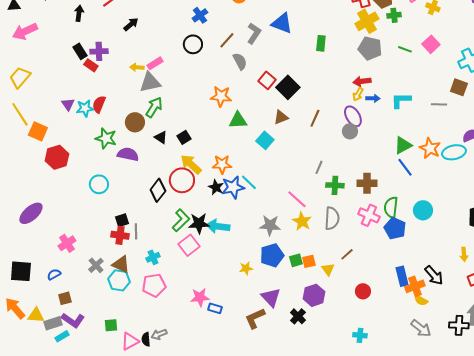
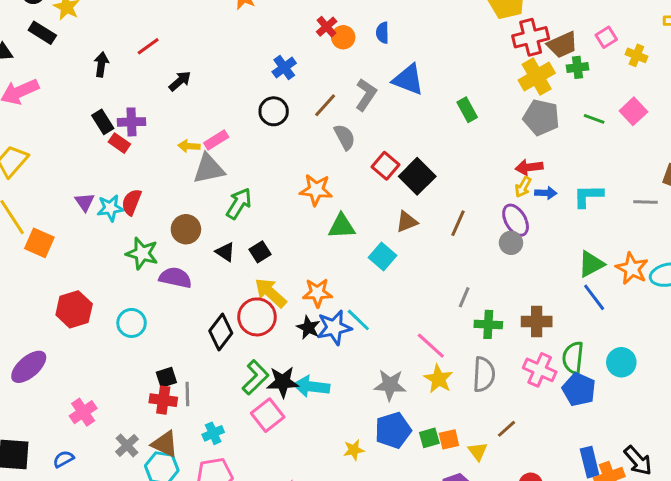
green rectangle: (321, 43) -> (467, 110), turned -35
green arrow: (154, 107) -> (239, 204), moved
red hexagon: (57, 157) -> (74, 309), moved

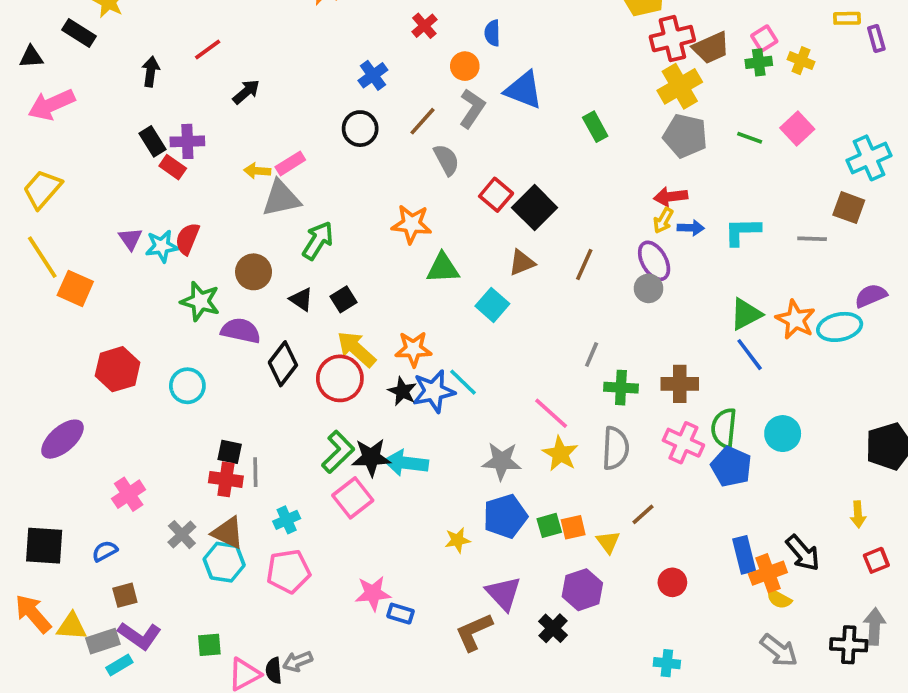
orange circle: (343, 37) -> (465, 66), moved
green cross: (577, 67) -> (759, 62), moved
black diamond: (221, 332) -> (283, 364), moved
black square: (166, 377) -> (230, 452), turned 30

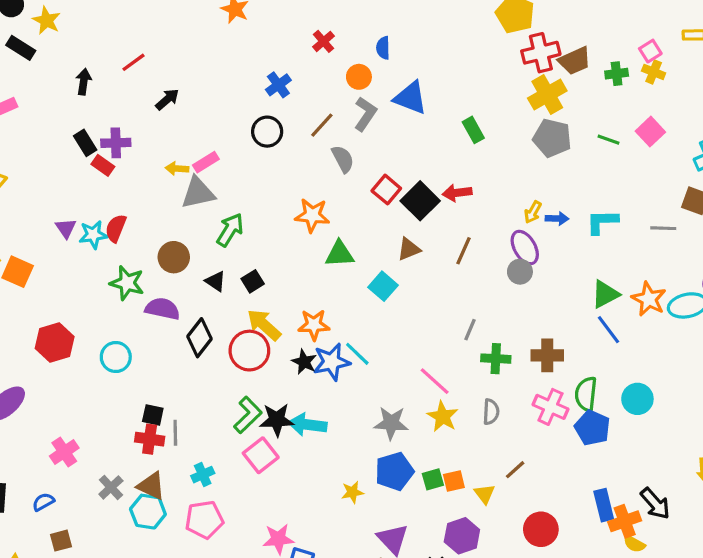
pink square: (764, 39) -> (650, 51), moved
red arrow: (671, 197) -> (457, 193), moved
gray semicircle: (615, 448) -> (491, 412), size x0.7
red circle: (672, 582) -> (541, 529), size x1.4

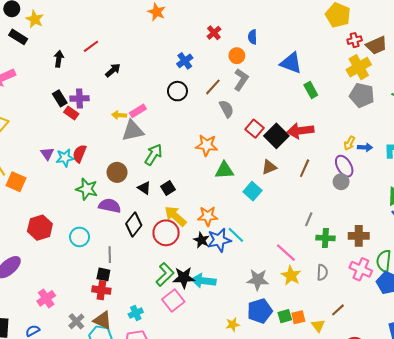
red cross: (541, 53) -> (355, 40), size x0.6
blue triangle: (410, 98) -> (291, 63), moved
red arrow: (457, 193) -> (300, 131), size x1.4
gray line: (175, 433) -> (110, 255), moved

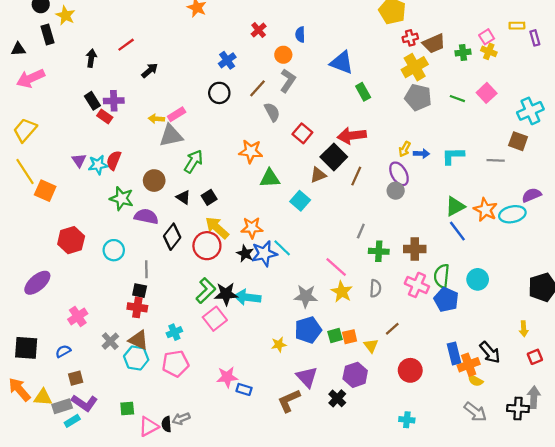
black rectangle: (18, 37) -> (47, 35), turned 42
black square: (276, 136) -> (334, 157), moved

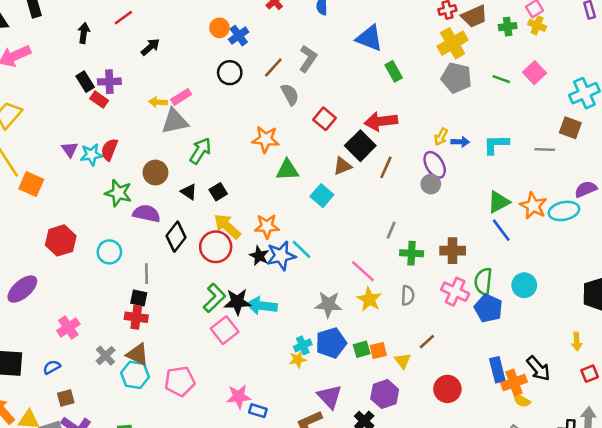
orange circle: (283, 55) -> (219, 28), moved
cyan cross: (174, 332) -> (303, 345), moved

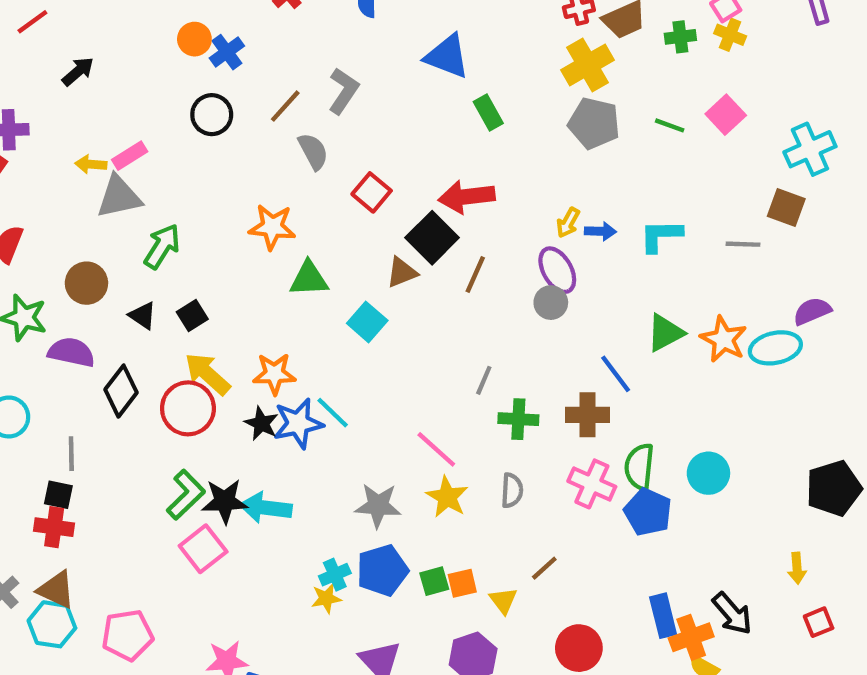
blue line: (501, 230) -> (616, 374), moved

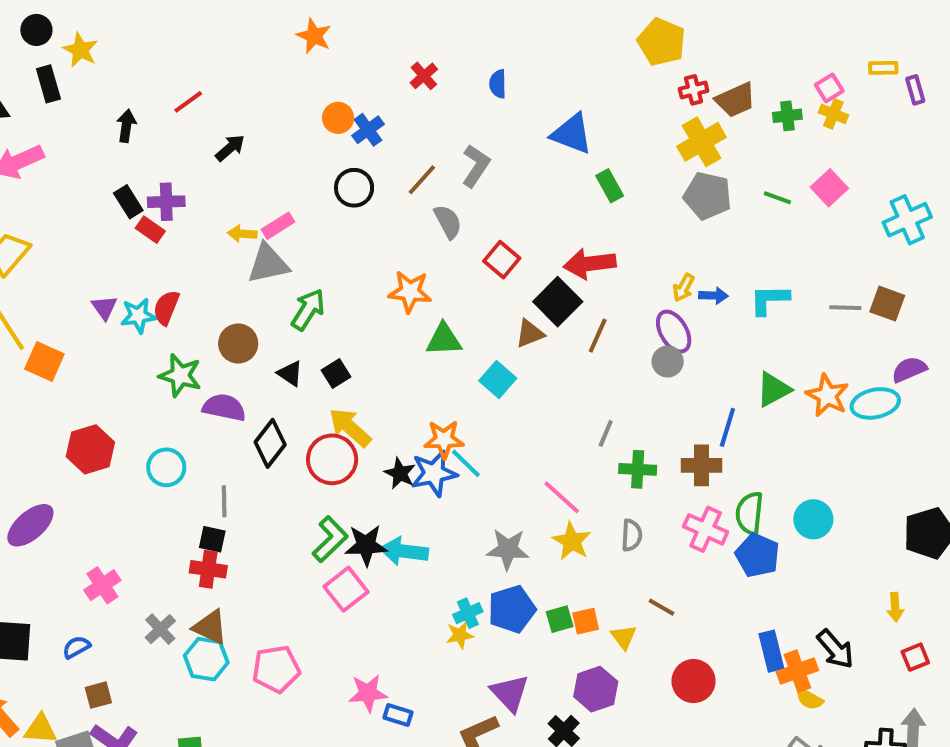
brown square: (786, 208) -> (887, 304), moved
orange star: (274, 374) -> (444, 439), moved
blue line: (616, 374) -> (727, 427), turned 54
brown line: (544, 568) -> (662, 607), turned 72

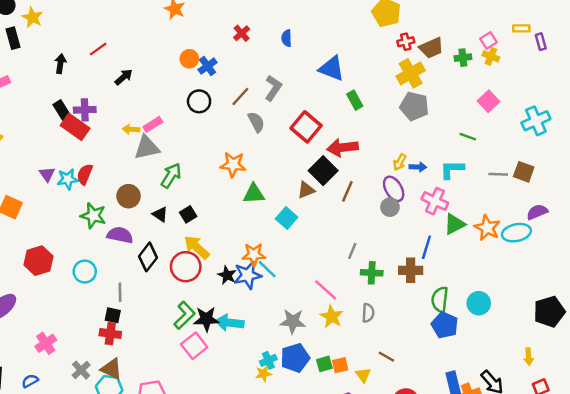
green line: (777, 198) -> (468, 137), moved
red rectangle: (150, 230) -> (75, 127), size x1.6
red square: (502, 260) -> (306, 127), moved, size x1.4
pink cross: (706, 529) -> (435, 201), moved

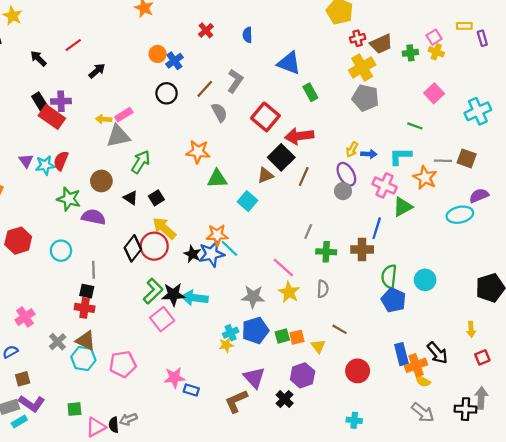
black arrow: (60, 64) -> (38, 58), turned -54
orange star: (487, 228) -> (425, 178), moved
black diamond: (148, 257) -> (133, 248), moved

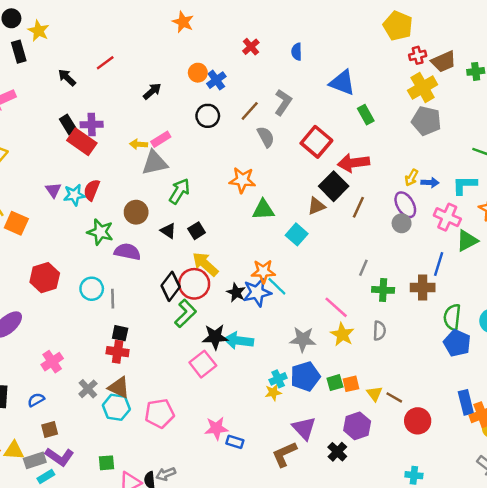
black arrow: (97, 71) -> (152, 91), moved
gray line: (94, 270) -> (113, 299), moved
green L-shape: (153, 291) -> (185, 313), moved
brown line: (340, 329) -> (394, 397), moved

